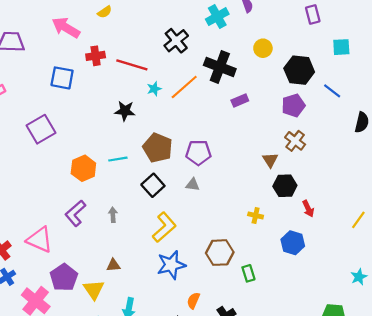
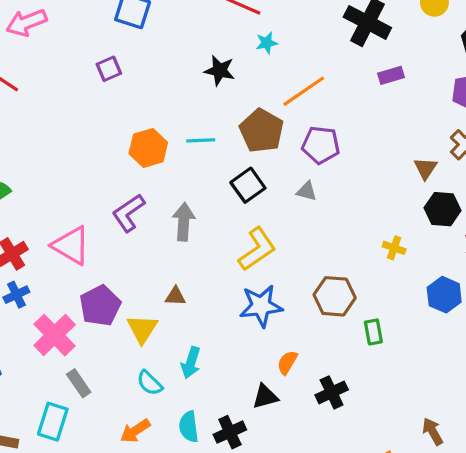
orange line: (184, 87) -> (304, 91), moved
purple square: (41, 129) -> (109, 69), moved, size x0.6
gray arrow: (113, 215) -> (184, 222), size x1.6

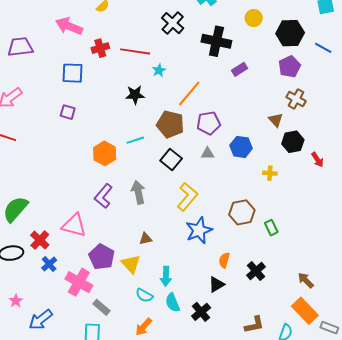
purple square: (109, 69) -> (68, 112), turned -35
blue hexagon: (444, 295) -> (241, 147), moved
cyan semicircle: (189, 427) -> (173, 303), moved
brown arrow: (433, 431) -> (306, 280), moved

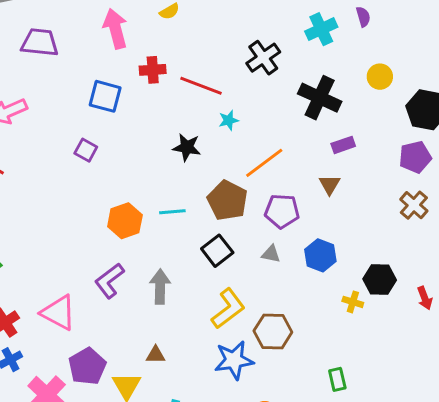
pink arrow: (69, 26) -> (115, 29), turned 40
brown triangle: (276, 120) -> (330, 185), moved
black hexagon: (293, 142) -> (380, 279), moved
brown hexagon: (242, 212) -> (273, 331), moved

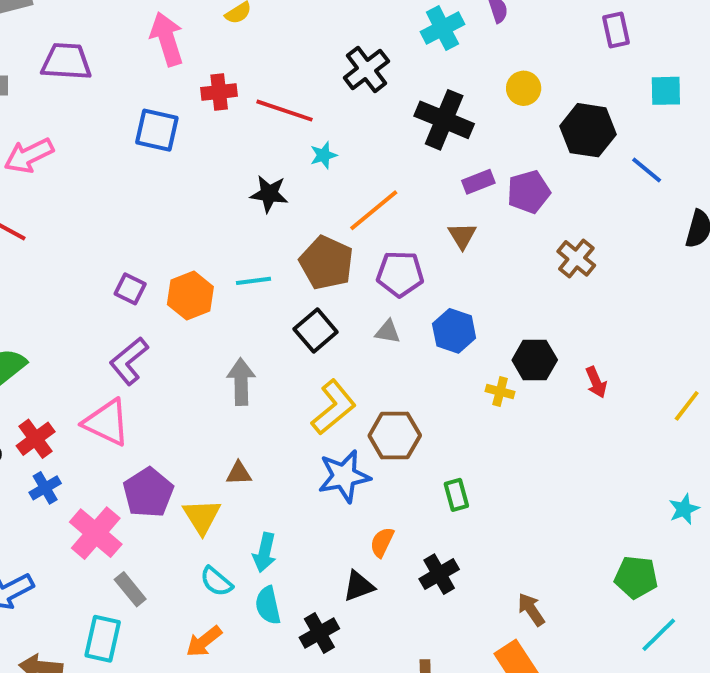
purple square: (86, 150) -> (130, 289), moved
purple pentagon: (415, 157) -> (529, 192), moved
purple L-shape: (109, 281) -> (129, 361), moved
green rectangle: (337, 379) -> (456, 495), moved

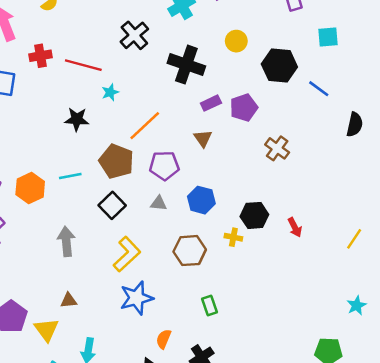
brown hexagon: (395, 436) -> (190, 251), moved

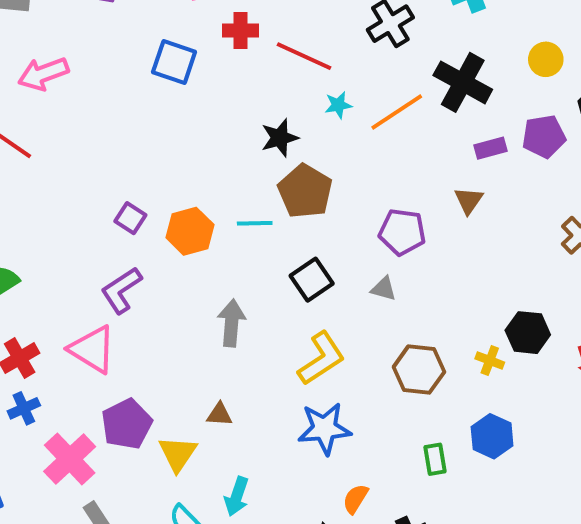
purple pentagon: (244, 108) -> (544, 136), moved
black star: (77, 119) -> (280, 138), turned -30
orange line: (145, 126) -> (397, 112), moved
brown pentagon: (116, 161) -> (305, 191), moved
blue hexagon: (201, 200) -> (492, 436), moved

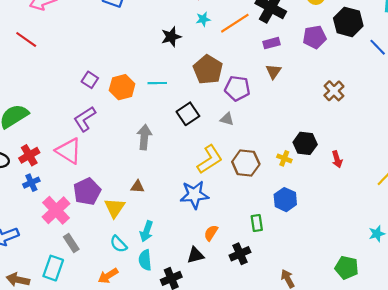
purple rectangle: (490, 148) -> (272, 43), moved
brown pentagon: (305, 191) -> (208, 70), moved
yellow L-shape: (321, 359) -> (210, 159), moved
green rectangle: (435, 459) -> (257, 223), moved

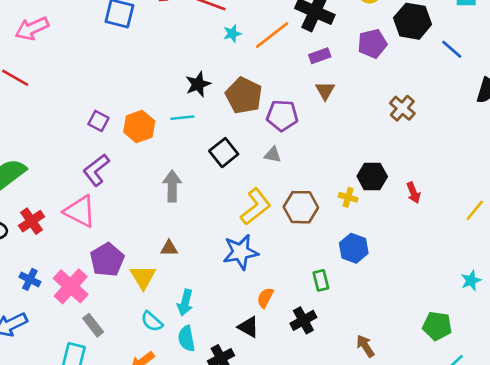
black star: (171, 37) -> (198, 84), moved
blue cross: (31, 183) -> (30, 279), moved, turned -35
black triangle: (195, 255) -> (248, 327), turned 48

